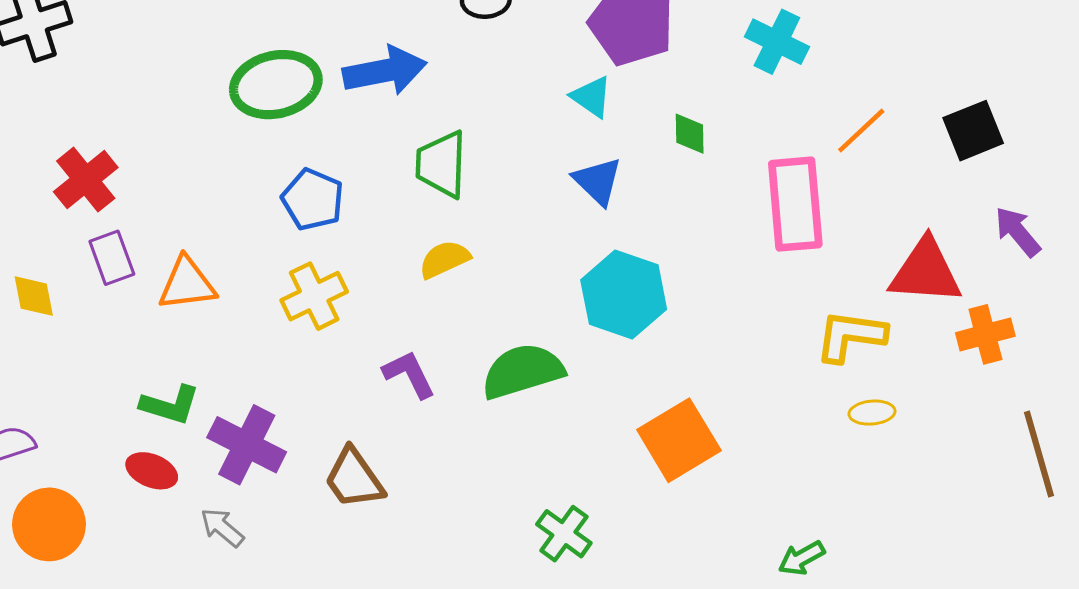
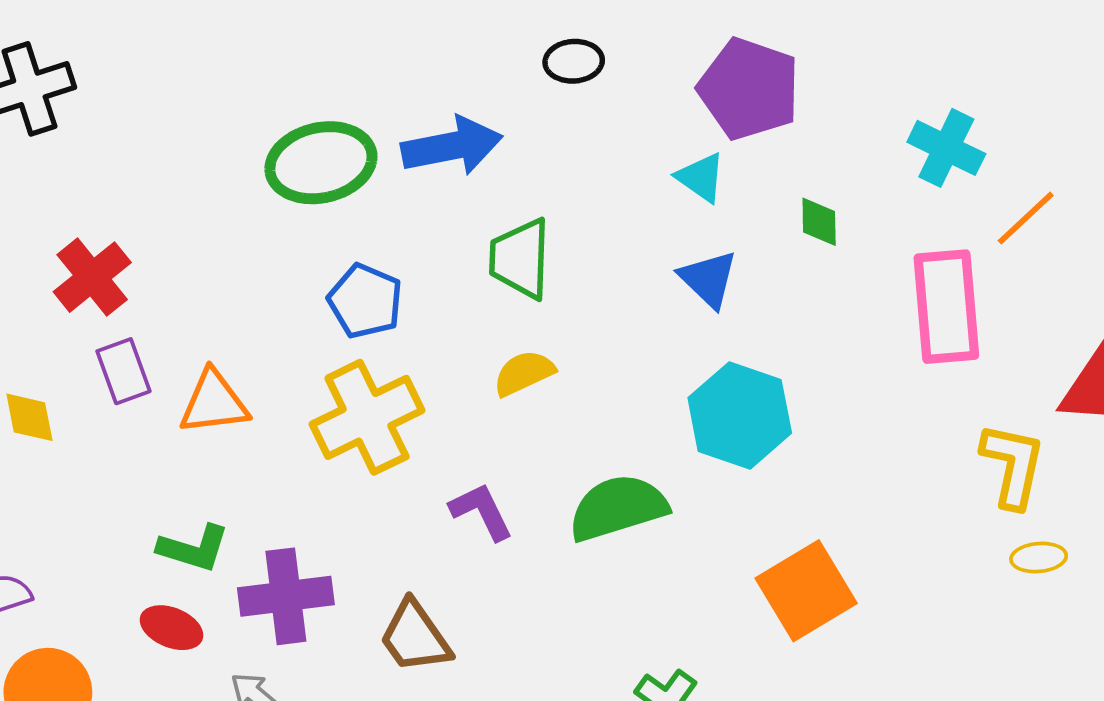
cyan cross: (777, 42) -> (946, 148), moved
yellow cross: (314, 296) -> (367, 417), size x1.4
yellow L-shape: (851, 336) -> (1013, 465), turned 94
purple cross: (247, 445) -> (286, 596), turned -34

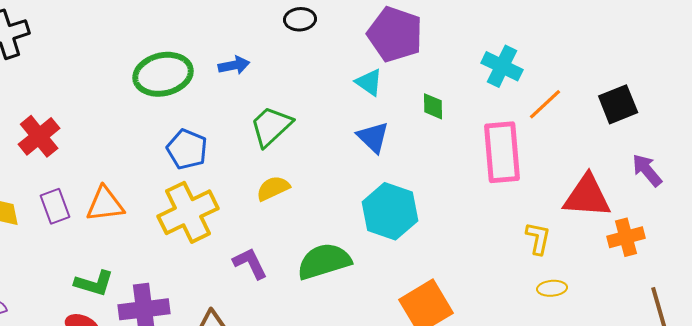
blue arrow: (452, 146) -> (234, 65), size x0.6
green trapezoid: (520, 259) -> (271, 126), turned 45
purple rectangle: (124, 371) -> (55, 206), moved
yellow L-shape: (1013, 465) -> (538, 238), size x0.7

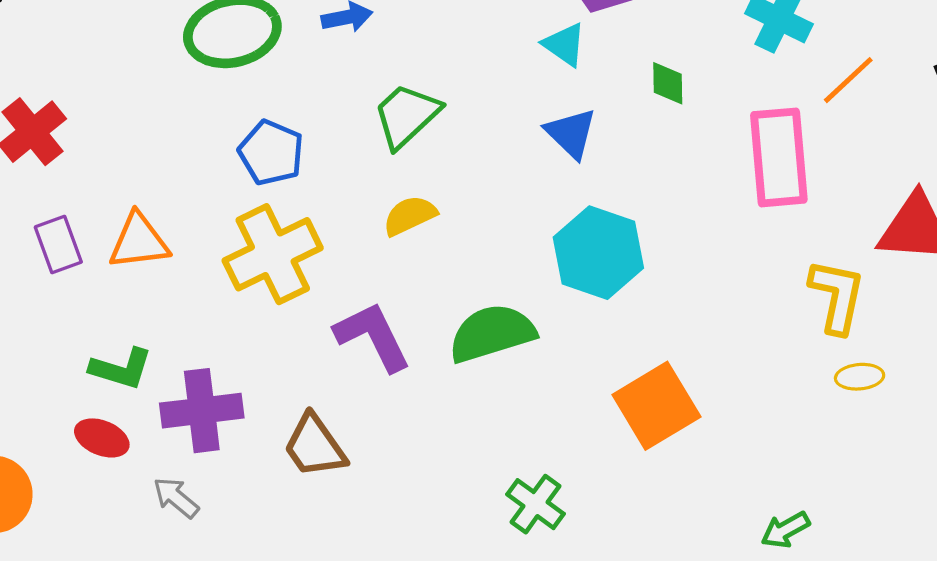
yellow L-shape: (538, 238) -> (837, 296), size x1.4
purple L-shape: (250, 263) -> (373, 336), size x1.4

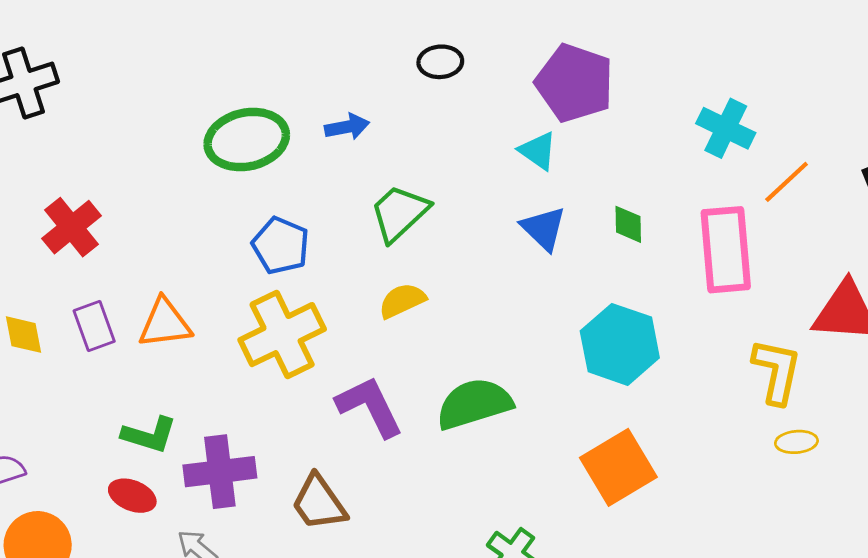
green diamond: (668, 83) -> (628, 224), moved
cyan hexagon: (598, 253) -> (620, 344), moved

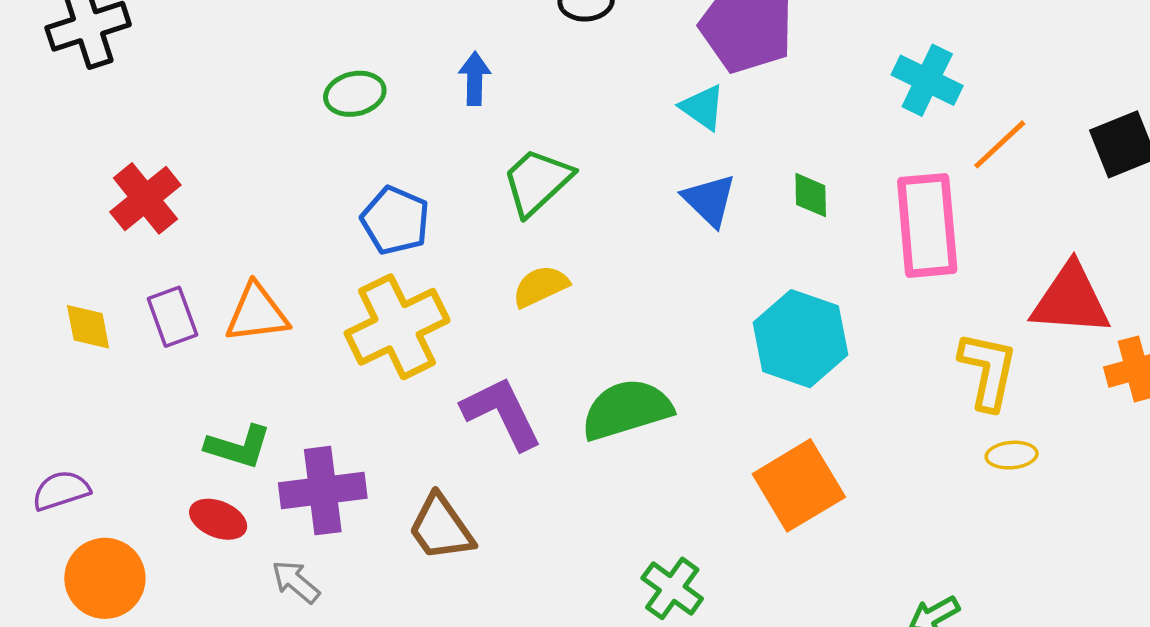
blue arrow: (347, 127) -> (475, 79), turned -78
green ellipse: (247, 140) -> (355, 94), size x0.6

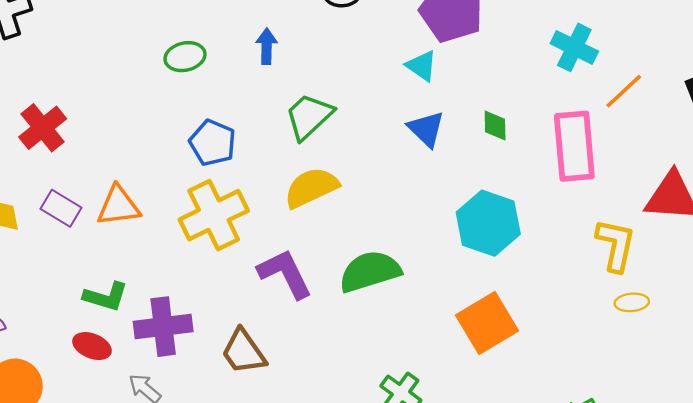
yellow semicircle: (541, 286) -> (311, 188), size x1.4
purple rectangle: (172, 317) -> (61, 208), turned -39

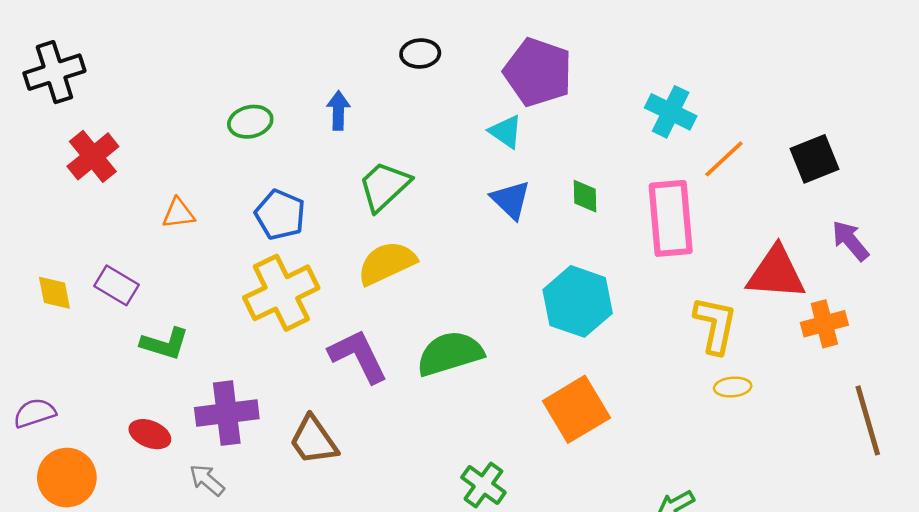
red cross: (43, 128) -> (93, 156), moved
orange triangle: (118, 206) -> (178, 213), moved, size x0.7
green L-shape: (106, 297) -> (165, 344), moved

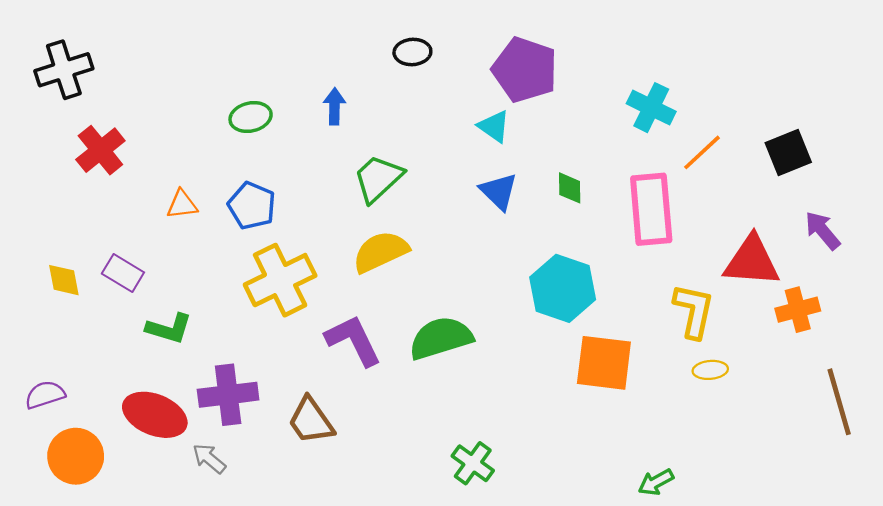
blue pentagon: (280, 215) -> (252, 206), moved
orange square: (576, 409) -> (604, 363), moved, turned 38
red ellipse: (150, 434) -> (155, 415), size x1.6

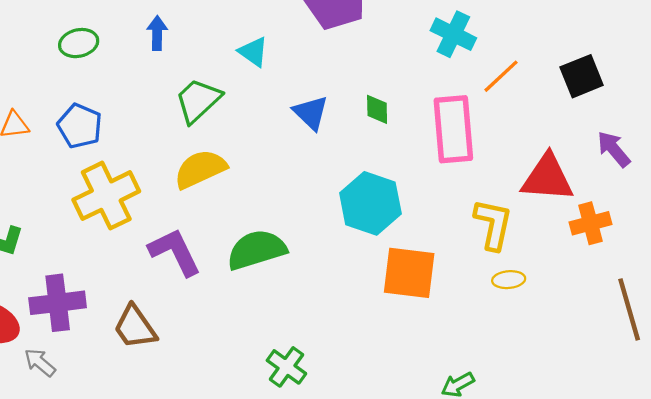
cyan triangle: (494, 126) -> (253, 52), moved

